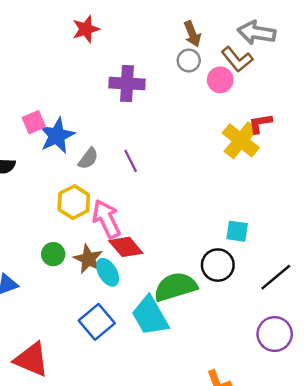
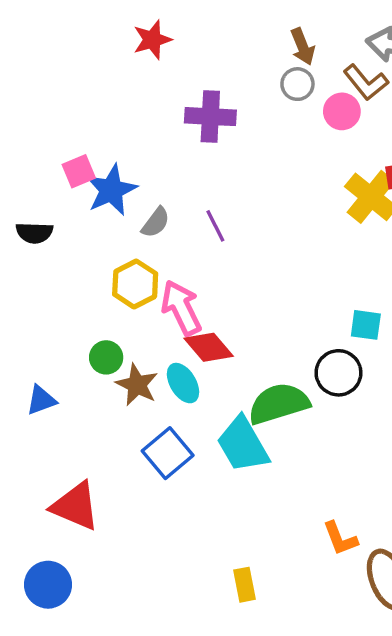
brown star: (88, 259) -> (137, 385), moved

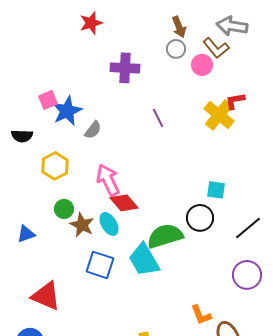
purple line: (215, 226) -> (158, 118), moved
yellow hexagon: (135, 284) -> (55, 166), moved
blue square: (168, 453) -> (100, 265), turned -32

